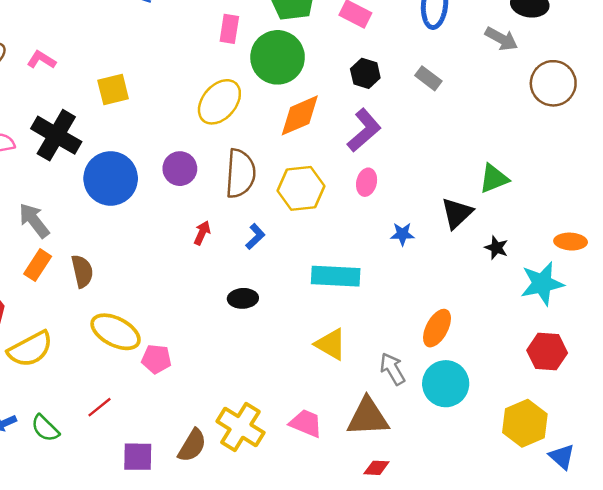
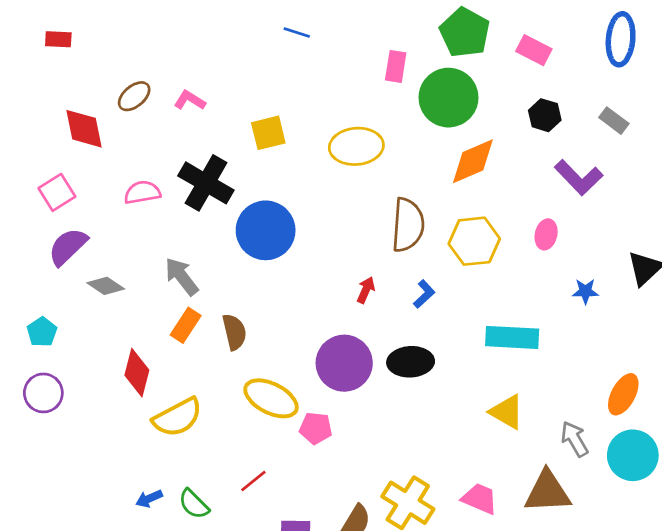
yellow ellipse: (219, 102) -> (356, 146), moved, turned 45
purple L-shape: (364, 130) -> (579, 178), moved, turned 87
purple circle: (180, 169) -> (344, 363), moved, size x1.5
black ellipse: (243, 298) -> (411, 362), size x1.4

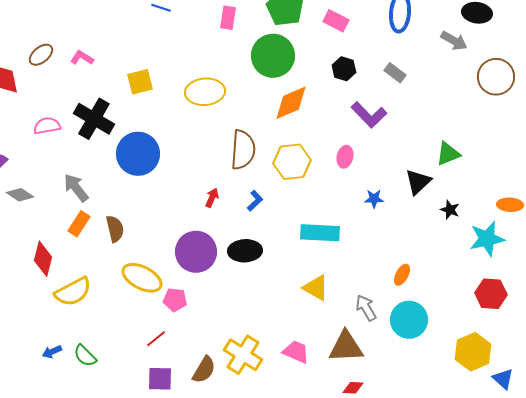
pink rectangle: (396, 66) -> (228, 18), moved
orange ellipse: (623, 394) -> (402, 275), size x0.7
red line: (253, 481) -> (156, 339), moved

